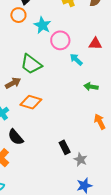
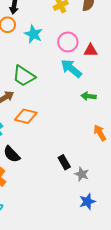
pink circle: (60, 40) -> (68, 42), moved
cyan arrow: (76, 59) -> (71, 68), size x1.5

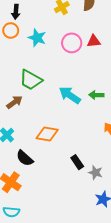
red triangle: (91, 50) -> (94, 41), moved
cyan arrow: (71, 68) -> (70, 95), moved
orange diamond: (26, 116) -> (47, 134), moved

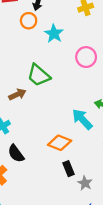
pink circle: (72, 43) -> (86, 57), moved
cyan arrow: (70, 95) -> (82, 119), moved
orange diamond: (47, 134) -> (60, 143), moved

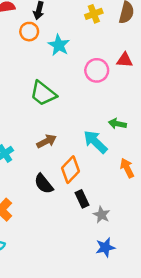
brown arrow: (17, 94) -> (46, 141), moved
orange diamond: (60, 143) -> (71, 170), turned -65
black semicircle: (16, 154) -> (44, 184), moved

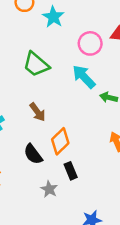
brown arrow: (46, 141) -> (37, 112), turned 78
cyan arrow: (95, 142) -> (84, 77), moved
gray star: (101, 215) -> (49, 189), moved

